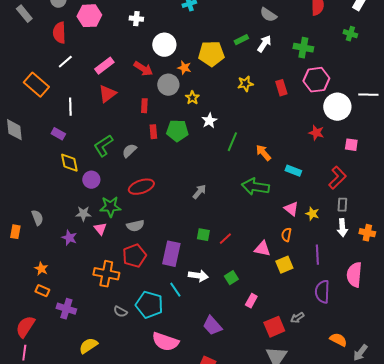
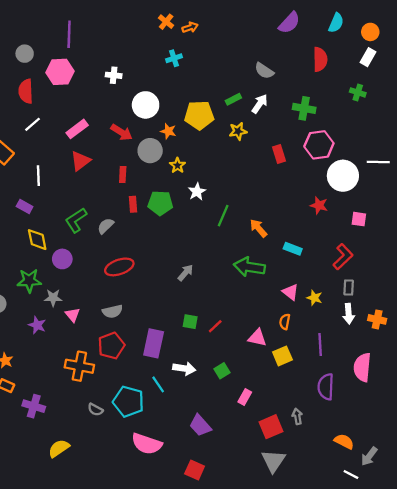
yellow star: (245, 84) -> (238, 131), moved
green star: (110, 207) -> (29, 281), moved
gray arrow: (297, 318) -> (297, 416), turned 112

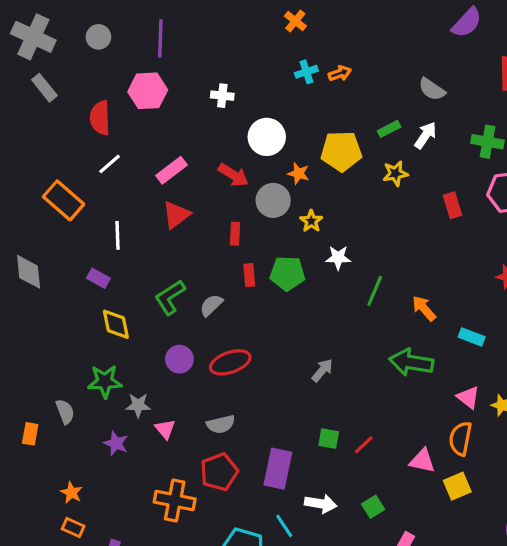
orange arrow: (190, 27) -> (340, 73), moved
gray circle: (25, 54) -> (98, 37), moved
white star: (197, 192) -> (338, 258), turned 30
purple circle: (62, 259) -> (179, 359), moved
orange semicircle: (285, 322) -> (460, 439), size x1.5

